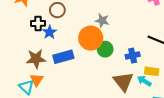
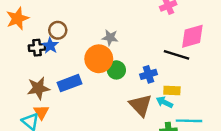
blue star: (50, 32) -> (50, 46), moved

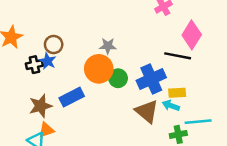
pink diamond: (192, 36) -> (192, 35), turned -36
blue cross: (148, 74) -> (151, 79), size x1.6
orange triangle: (41, 112) -> (46, 130), turned 49

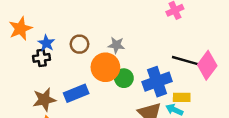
pink diamond: (192, 35) -> (207, 65), moved
brown circle: (54, 45) -> (79, 44), moved
blue star: (48, 61) -> (46, 43), moved

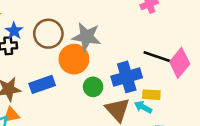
brown circle: (79, 44) -> (48, 34), size x1.5
gray star: (116, 45) -> (86, 37), size x1.6
green circle: (124, 78) -> (93, 87), moved

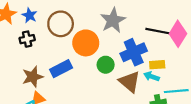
blue star: (14, 31) -> (30, 15), moved
gray star: (86, 37) -> (113, 20), moved, turned -30

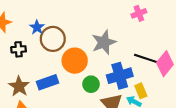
blue star: (30, 15) -> (37, 27), moved
yellow rectangle: (157, 65) -> (141, 91), turned 64
brown star: (33, 77) -> (19, 86), turned -30

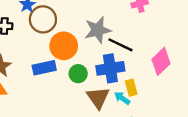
black line: (146, 58) -> (120, 45), moved
blue rectangle: (48, 82) -> (44, 68), moved

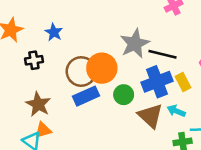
brown circle: (43, 19) -> (81, 72), moved
yellow rectangle: (131, 88) -> (183, 82), moved

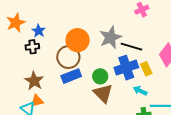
blue star: (54, 32) -> (39, 31), moved
orange circle: (102, 68) -> (78, 40), moved
brown triangle: (150, 116) -> (103, 93), moved

